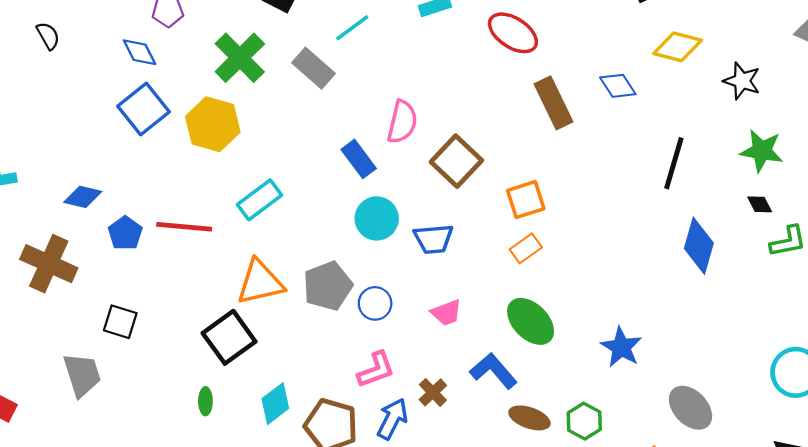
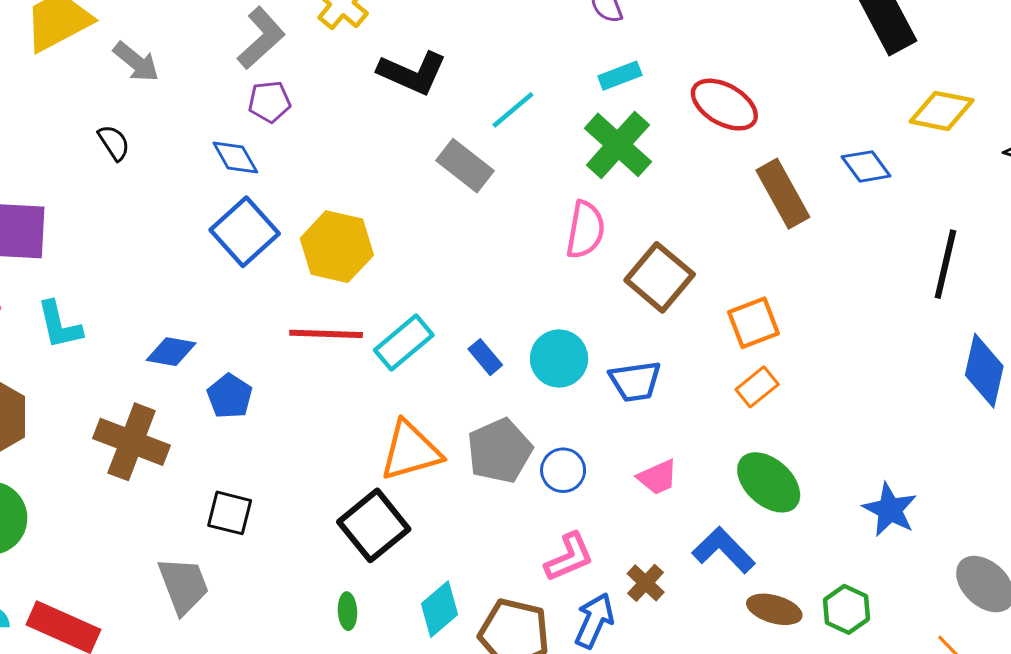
green cross: (240, 58) -> (618, 145), moved
blue rectangle: (359, 159) -> (485, 357), moved, size x0.7
red line: (184, 227) -> (326, 334), moved

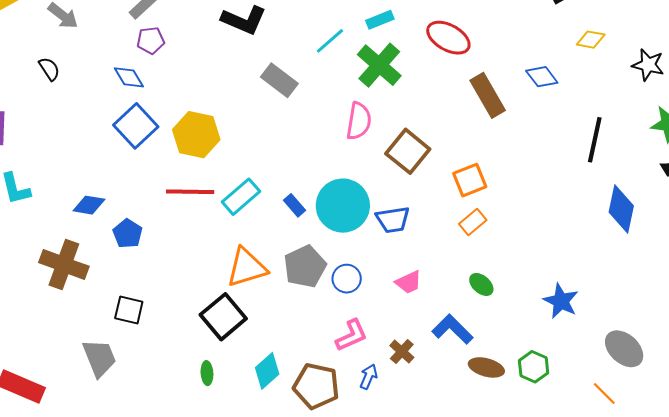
cyan line: (513, 110) -> (330, 41), moved
yellow diamond: (942, 111) -> (591, 40), size x0.7
cyan circle: (559, 359) -> (343, 206), size x1.4
green ellipse: (769, 482) -> (481, 284), size x0.6
blue arrow: (594, 621) -> (369, 377), size x0.7

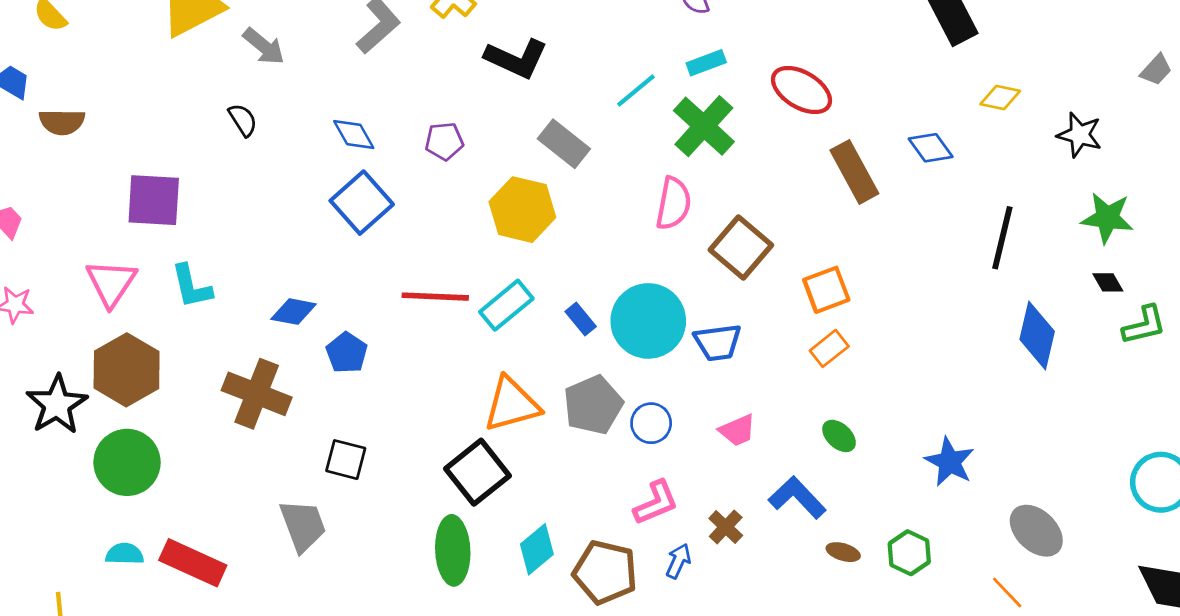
purple pentagon: (151, 40) -> (444, 141), moved
yellow hexagon: (196, 135) -> (522, 210), moved
brown ellipse: (486, 367) -> (843, 552), size x0.7
green ellipse: (207, 373) -> (453, 550), size x2.0

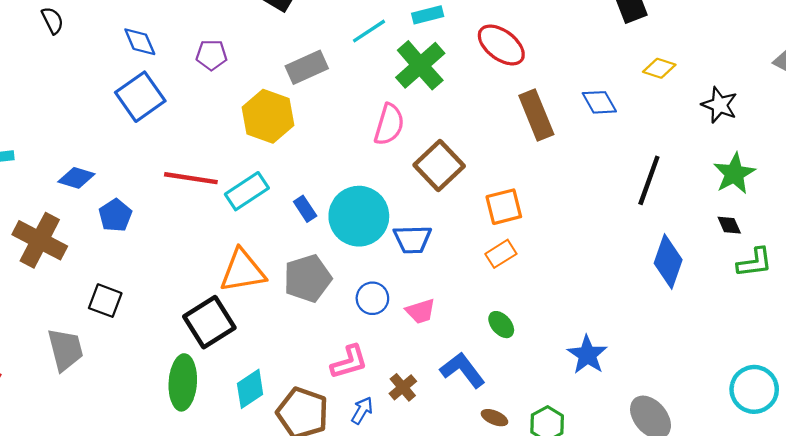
gray rectangle: (564, 144) -> (307, 67), turned -69
green star: (1107, 218) -> (734, 174), turned 30
blue circle: (651, 423) -> (372, 298), moved

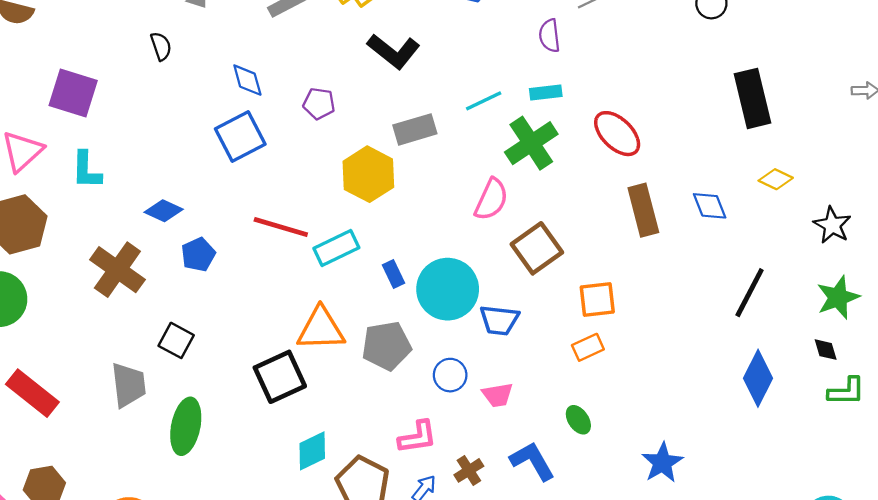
green ellipse: (183, 382) -> (186, 426), moved

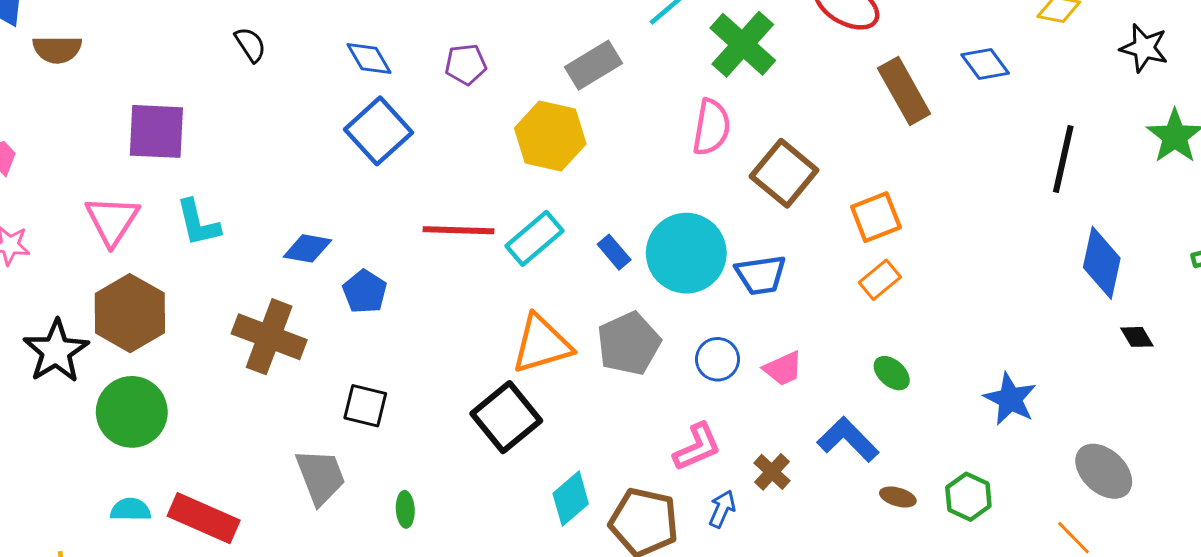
black diamond: (826, 350) -> (1137, 337), moved
green ellipse: (186, 426) -> (405, 509), size x0.5

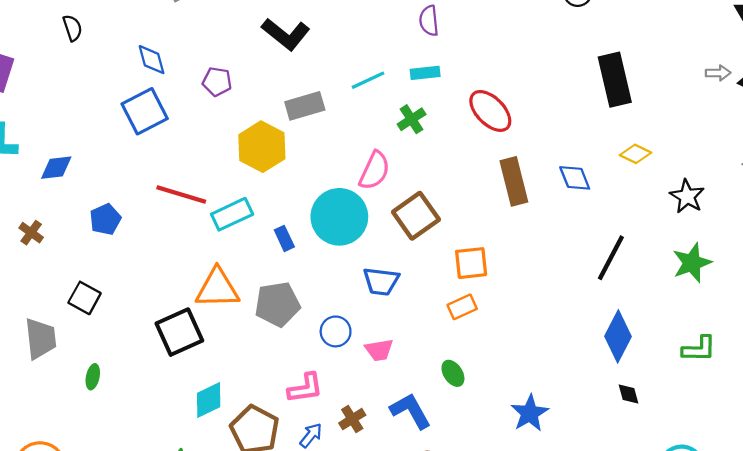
green cross: (743, 44) -> (412, 119), size x0.6
blue diamond: (307, 248) -> (56, 168), moved, turned -32
cyan circle: (686, 253) -> (339, 217), moved
brown cross: (269, 337) -> (31, 233), size x0.5

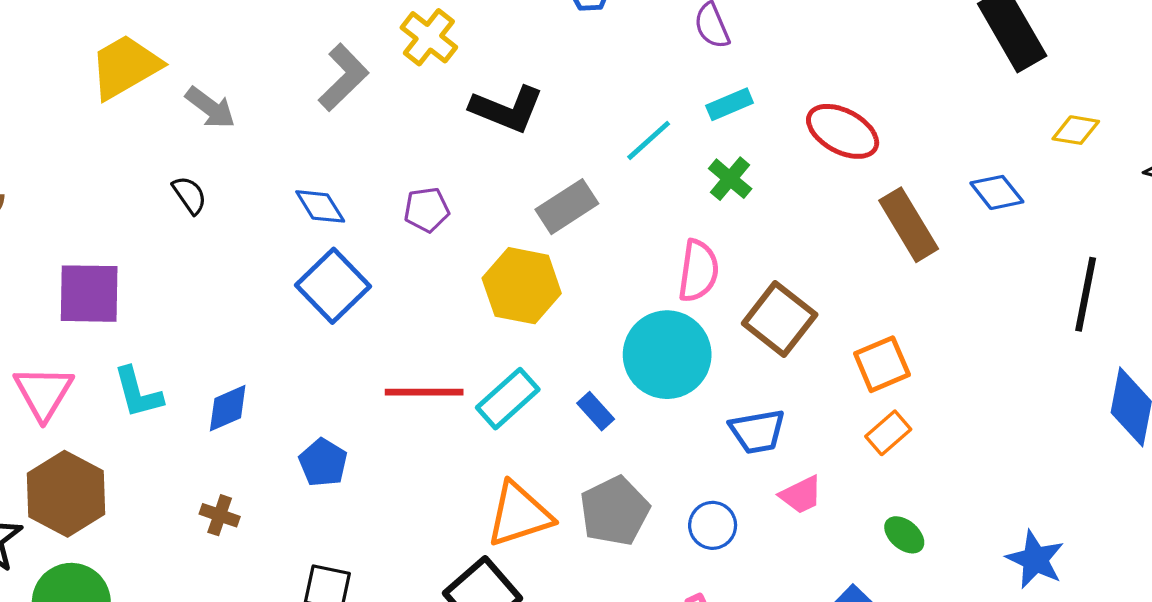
pink trapezoid: (379, 350) -> (801, 495), moved

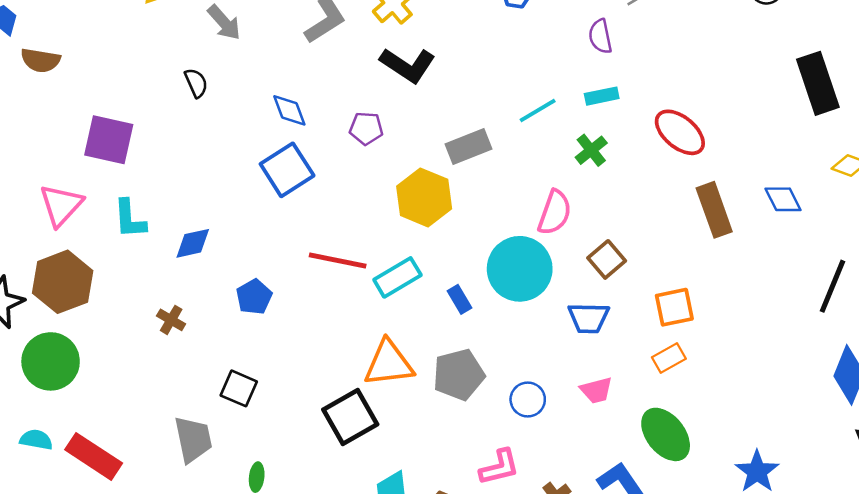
black L-shape: (507, 109) -> (408, 65), moved
brown square: (780, 319) -> (607, 259), size x0.7
blue trapezoid: (757, 431) -> (589, 318), moved
green ellipse: (904, 535) -> (666, 434), size x1.8

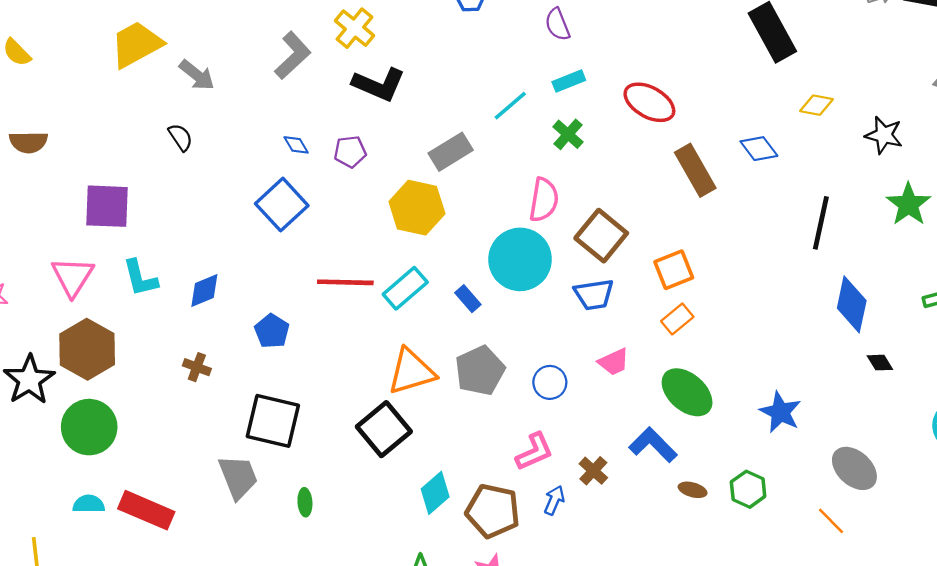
blue diamond: (289, 110) -> (296, 145), moved, size x0.7
brown square: (607, 259) -> (601, 236), size x1.4
black square: (239, 388) -> (273, 421), size x1.6

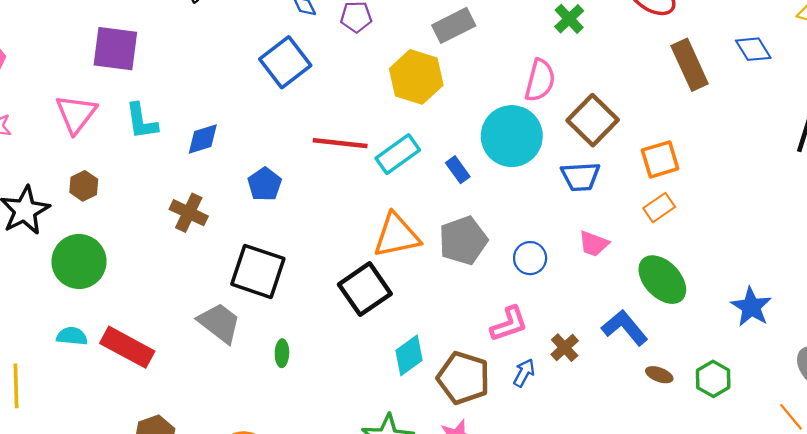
brown hexagon: (87, 349) -> (84, 186), size x0.5
pink trapezoid: (614, 362) -> (594, 244), turned 40
brown cross: (197, 367) -> (189, 213), size x1.4
gray trapezoid: (238, 477) -> (219, 323), turned -36

